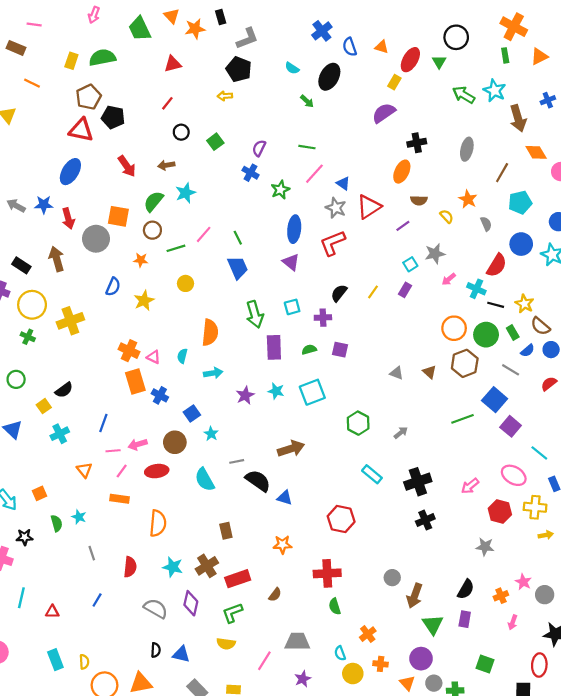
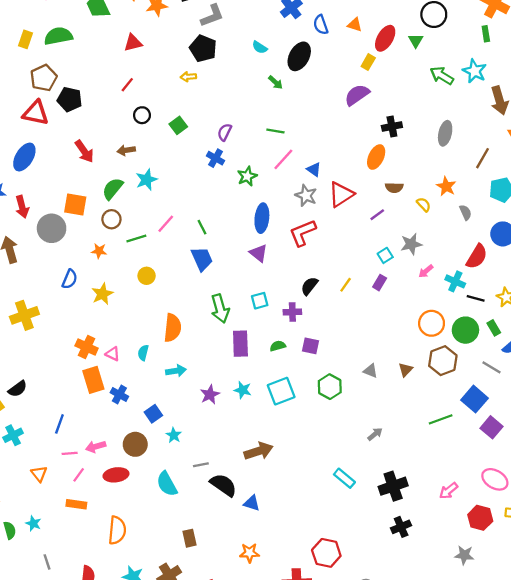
brown triangle: (430, 372) -> (406, 370), turned 32
green hexagon: (358, 423) -> (330, 387), moved
red hexagon: (341, 519) -> (326, 553), moved

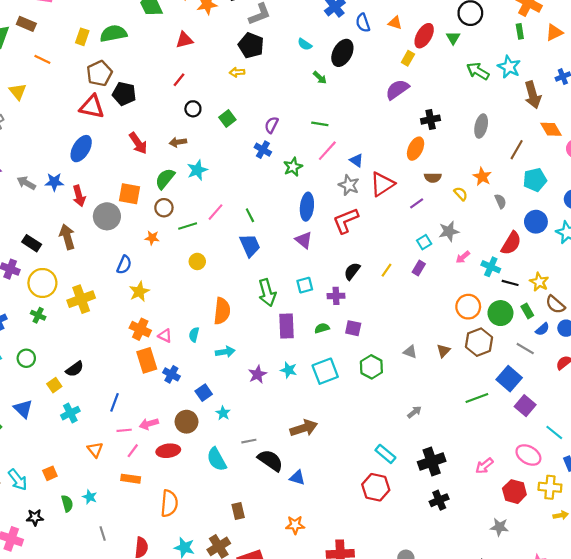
yellow star: (102, 294) -> (139, 292), moved
red hexagon: (326, 553) -> (376, 487), moved

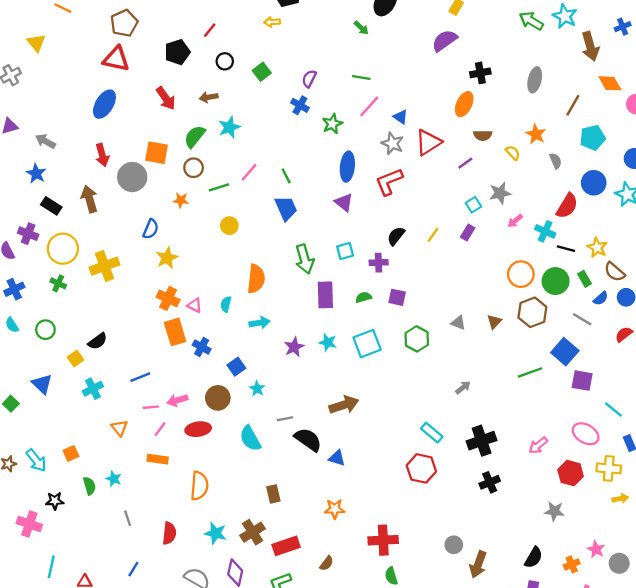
black pentagon: (124, 94) -> (177, 52), moved, turned -30
blue star: (54, 182) -> (36, 174), moved, turned 30
blue line: (114, 402) -> (140, 377), turned 48
purple square: (525, 406) -> (582, 381), turned -30

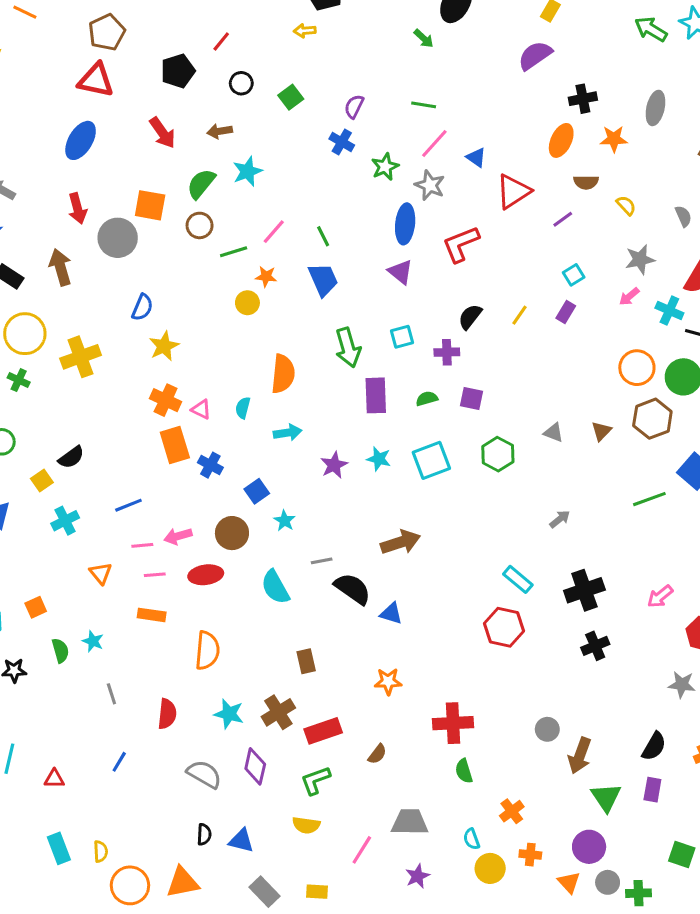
orange star: (536, 134) -> (614, 139), moved, turned -30
gray star: (392, 143) -> (430, 185), moved
gray star: (500, 193) -> (640, 259), moved
orange star: (181, 200) -> (266, 276), moved
pink line: (160, 429) -> (155, 575), turned 49

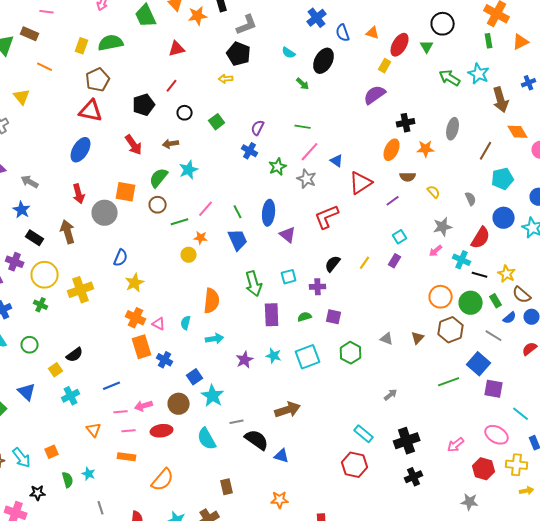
blue ellipse: (405, 224) -> (269, 213), moved
cyan star: (285, 521) -> (213, 396), size x1.6
orange semicircle: (207, 650) -> (163, 480), turned 35

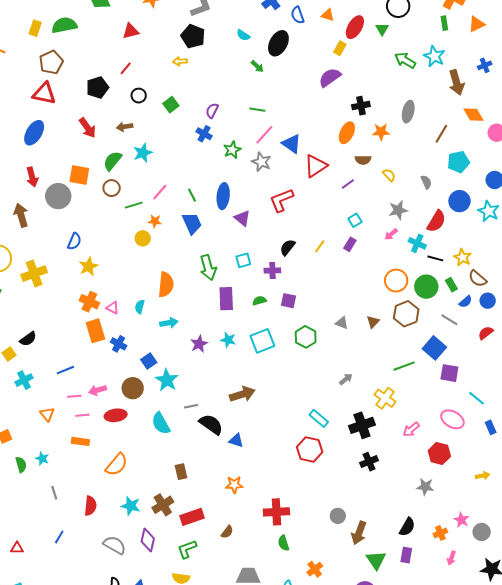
blue triangle: (337, 161) -> (292, 144), size x1.5
yellow cross: (517, 465) -> (385, 398), moved, turned 30

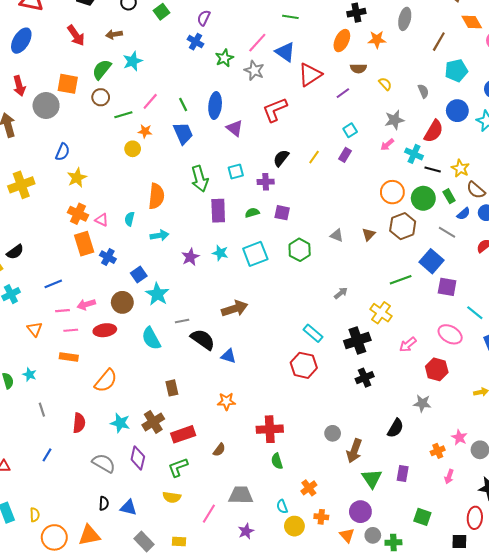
green line: (257, 110) -> (290, 17), moved
black semicircle: (407, 527) -> (395, 428), moved

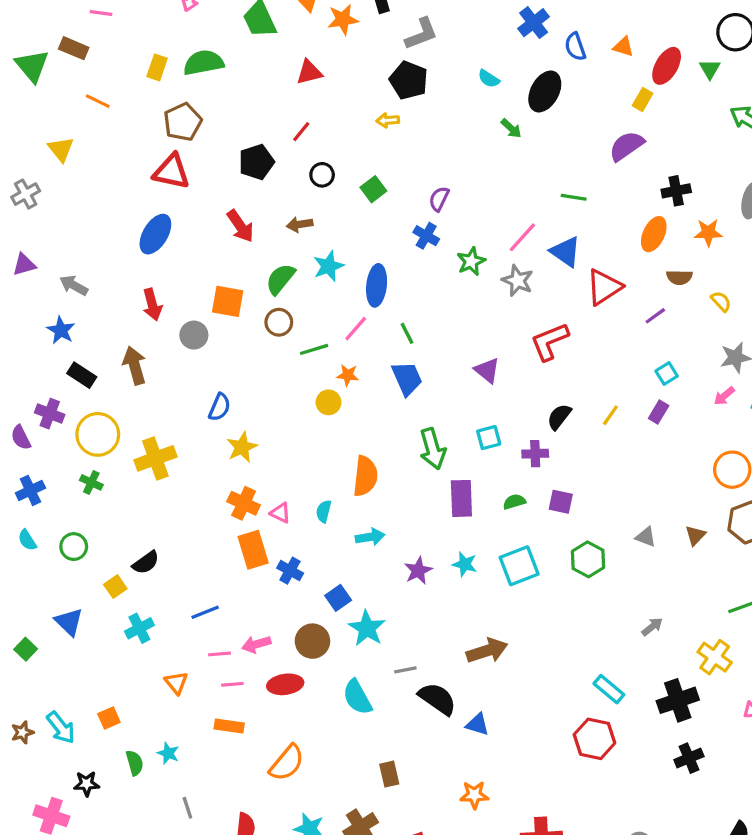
gray circle: (46, 105) -> (194, 335), size x0.7
blue ellipse: (215, 105) -> (377, 285), moved

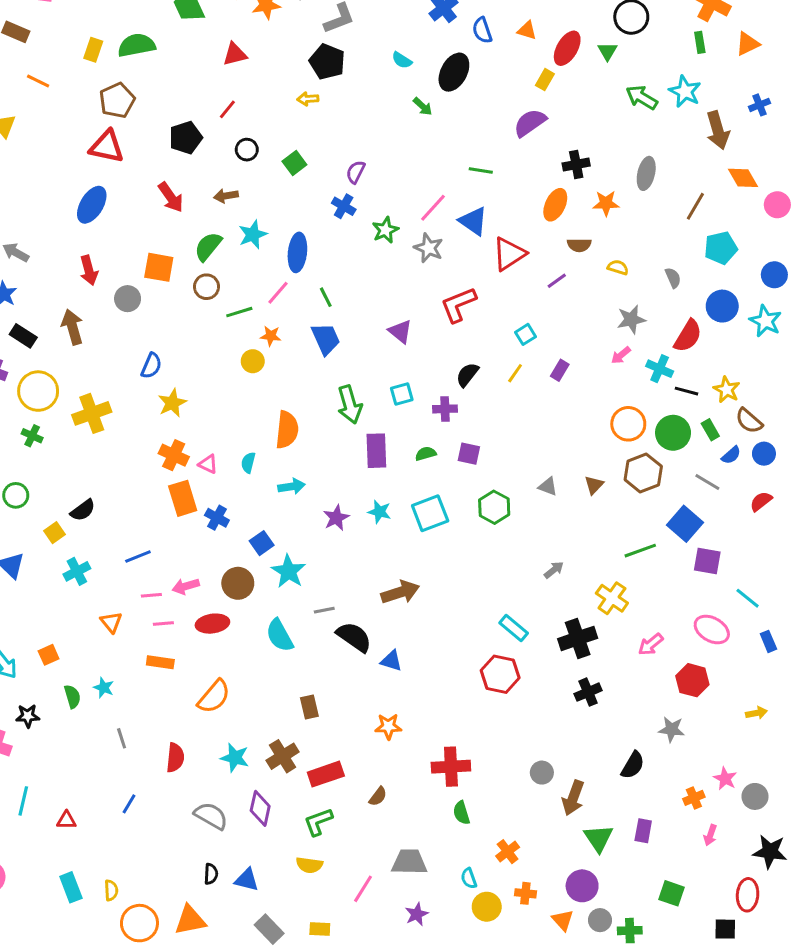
yellow semicircle: (721, 301) -> (618, 267), turned -30
cyan square: (667, 374) -> (525, 334), moved

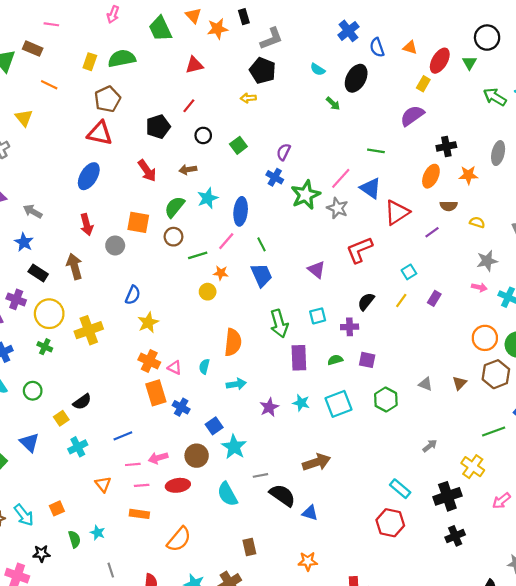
green star: (385, 230) -> (306, 195), size x1.5
pink arrow: (621, 355) -> (479, 287), turned -128

